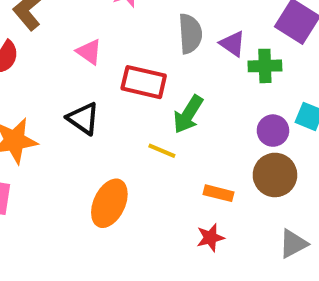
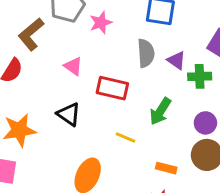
green arrow: (188, 114) -> (160, 111), moved

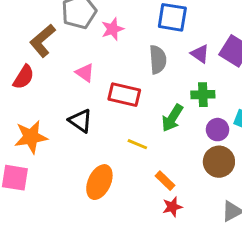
purple triangle: (176, 60) -> (200, 54), moved
green cross: (200, 76) -> (203, 95), moved
orange rectangle: (166, 168) -> (165, 181), moved, turned 30

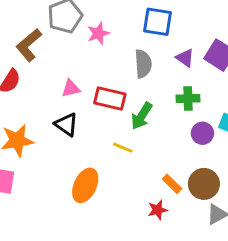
pink triangle: (85, 73) -> (71, 88), moved, turned -48
green arrow: (172, 118) -> (142, 116), moved
brown circle: (219, 162) -> (204, 184), moved
orange rectangle: (165, 181) -> (172, 184), moved

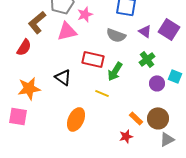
gray semicircle: (143, 64) -> (116, 35), turned 114
pink triangle: (71, 88) -> (67, 31), moved, size x1.5
green cross: (188, 99) -> (147, 59), turned -35

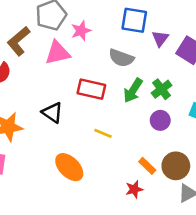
purple triangle: (145, 31) -> (160, 39), moved, turned 32
green arrow: (115, 71) -> (133, 90), moved
purple circle: (157, 83) -> (160, 120), moved
orange ellipse: (76, 119) -> (69, 167), turned -70

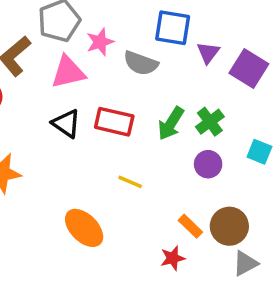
gray semicircle: (121, 58) -> (141, 63), moved
black triangle: (52, 113) -> (66, 123), moved

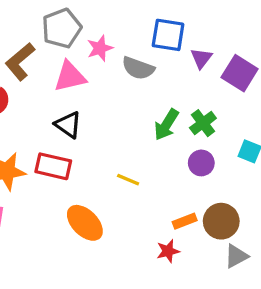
red rectangle: (114, 122) -> (53, 166), moved
orange rectangle: (190, 226) -> (185, 221), turned -65

